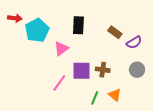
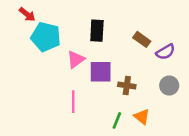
red arrow: (15, 18) -> (27, 14), moved, turned 32
cyan pentagon: (37, 30) -> (46, 37), turned -30
purple square: (81, 71) -> (101, 72), moved
pink line: (59, 83) -> (73, 102), turned -36

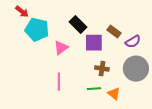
black rectangle: (97, 31) -> (78, 25), turned -48
purple square: (101, 72) -> (94, 43), moved
gray circle: (169, 85) -> (136, 69), size x1.6
green line: (117, 120) -> (94, 89), moved, turned 64

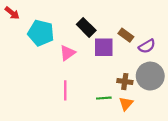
red arrow: (22, 12) -> (12, 13), moved
brown cross: (102, 69) -> (125, 82), moved
orange triangle: (114, 94) -> (126, 104), turned 32

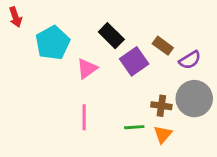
red arrow: (12, 13) -> (15, 17), turned 32
cyan pentagon: (41, 33) -> (53, 43), turned 30
purple square: (104, 47) -> (134, 61), turned -35

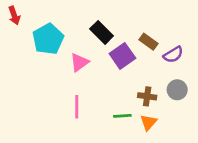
gray circle: (194, 99) -> (177, 90), size x0.6

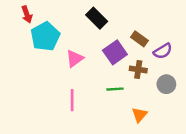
red arrow: (14, 16) -> (27, 14), moved
black rectangle: (102, 32) -> (97, 18), moved
brown cross: (147, 96) -> (138, 69), moved
green line: (122, 116) -> (115, 89), moved

